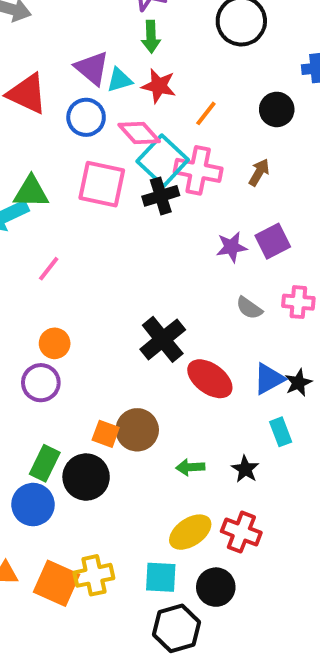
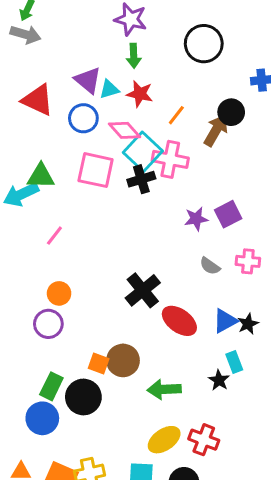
brown arrow: (259, 172) -> (216, 130), moved, size x1.5
green arrow: (190, 467) -> (164, 389), size x1.5
black star: (245, 469) -> (219, 380), moved

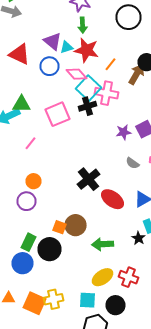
red star: (140, 94) -> (86, 50), size x1.4
pink square: (96, 170) -> (58, 114), moved, turned -35

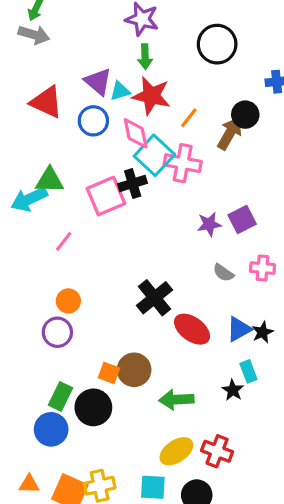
pink diamond: (76, 74) -> (136, 133), turned 30
black cross: (88, 106) -> (133, 183), moved

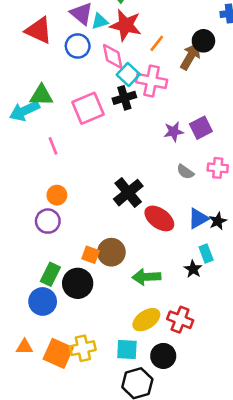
cyan square: (154, 155) -> (128, 75), size x0.7
black cross: (133, 183) -> (124, 98), moved
pink line: (64, 241) -> (53, 146), turned -60

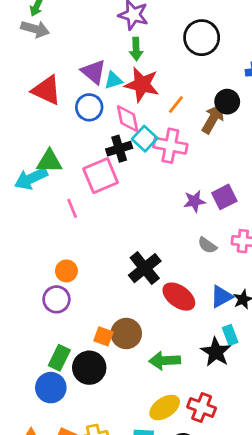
black cross: (124, 98) -> (119, 149), moved
pink line: (53, 146) -> (72, 208), moved
black star: (193, 269) -> (216, 352), size x1.5

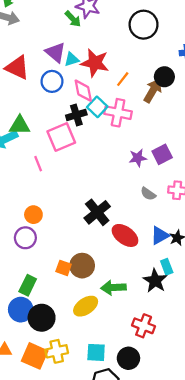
green arrow: (136, 49) -> (73, 19), moved, turned -42
black circle: (89, 368) -> (42, 318), moved
yellow ellipse: (165, 408) -> (86, 306), moved

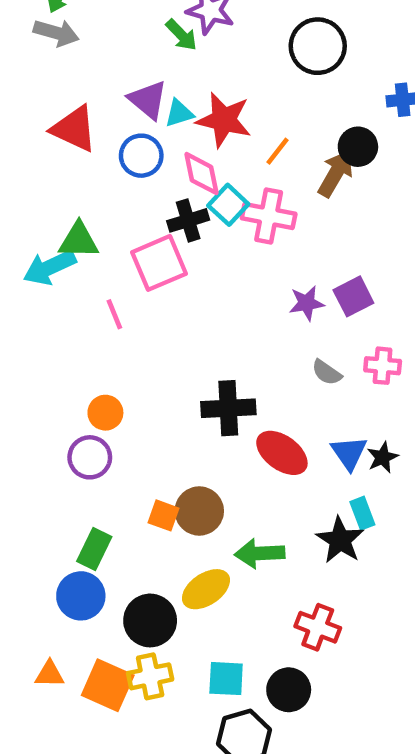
black cross: (97, 212) -> (228, 408), turned 36
blue triangle: (160, 235) -> (349, 453), turned -36
black circle: (42, 318) -> (150, 620), moved

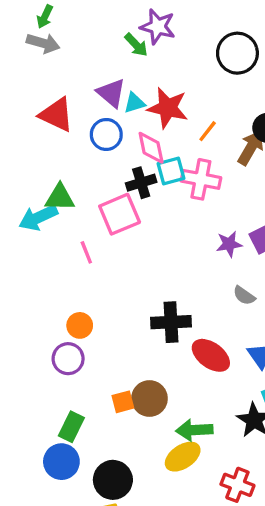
cyan square: (228, 205) -> (171, 171), turned 32
orange square: (164, 515) -> (123, 402), turned -35
yellow ellipse: (206, 589) -> (183, 457), moved

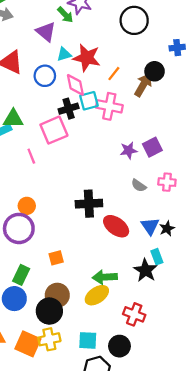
purple triangle: (111, 93) -> (46, 32), moved
purple circle: (68, 359) -> (19, 228), size x1.4
brown circle: (149, 399) -> (57, 295), moved

